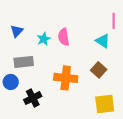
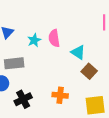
cyan triangle: (103, 41) -> (78, 52), moved
orange cross: (66, 78) -> (60, 95), moved, size x0.7

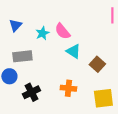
pink semicircle: (54, 38) -> (62, 31), turned -30
cyan triangle: (78, 52) -> (73, 51), moved

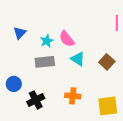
gray rectangle: (22, 56) -> (45, 62), moved
brown square: (97, 64) -> (107, 62), moved

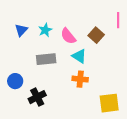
cyan star: (47, 41) -> (45, 30), moved
brown square: (107, 62) -> (96, 35), moved
orange cross: (73, 96) -> (80, 79), moved

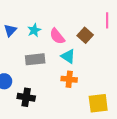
black cross: (37, 97) -> (26, 97), turned 36

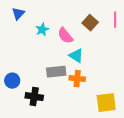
blue triangle: (10, 30) -> (18, 14), moved
brown square: (85, 35) -> (90, 23), moved
gray rectangle: (35, 59) -> (56, 72), moved

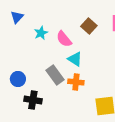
gray rectangle: (56, 72) -> (55, 75), turned 60
blue circle: (12, 81) -> (18, 79), moved

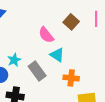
cyan star: (41, 33) -> (14, 60), moved
orange cross: (76, 82) -> (71, 78), moved

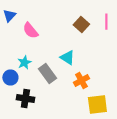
pink semicircle: (46, 35) -> (30, 30), moved
orange cross: (71, 78) -> (81, 80), turned -35

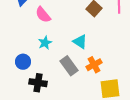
cyan star: (24, 62) -> (45, 43), moved
gray rectangle: (47, 74) -> (69, 66), moved

